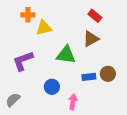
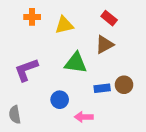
yellow triangle: (44, 28) -> (64, 25), moved
gray semicircle: (13, 100) -> (15, 115), turned -56
pink arrow: (73, 102) -> (84, 117), turned -98

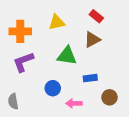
orange cross: (32, 17) -> (20, 31), moved, size x1.5
brown circle: (124, 85) -> (109, 97), moved

